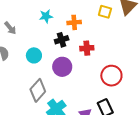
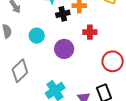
black cross: (62, 40) -> (63, 14), moved
gray diamond: (38, 90) -> (20, 71), moved

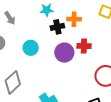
purple circle: (64, 49) -> (64, 53), moved

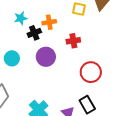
red cross: (84, 46) -> (73, 41), moved

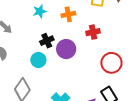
black cross: (34, 33) -> (47, 41), moved
cyan circle: (12, 58) -> (38, 60), moved

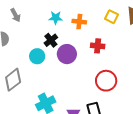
cyan star: (40, 11) -> (56, 18), moved
black cross: (47, 41) -> (51, 40), turned -32

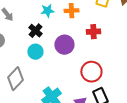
black cross: (51, 40) -> (35, 31), moved
red circle: (106, 81) -> (91, 72), moved

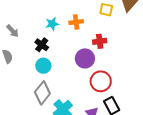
purple circle: (64, 45) -> (85, 58), moved
gray diamond: (15, 79) -> (42, 93), moved

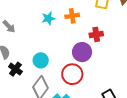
black cross: (42, 45) -> (15, 69), moved
red circle: (101, 81) -> (72, 74), moved

